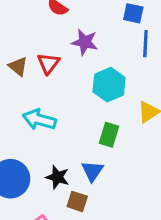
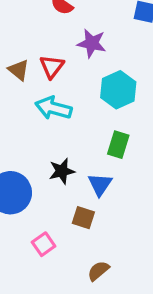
cyan arrow: (39, 120) -> (54, 108), moved
black star: (57, 177) -> (62, 171), moved, turned -30

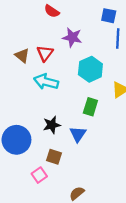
brown square: (83, 218) -> (54, 157), moved

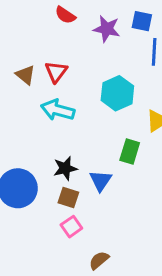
purple star: (72, 37) -> (107, 29), moved
green rectangle: (90, 107) -> (130, 151), moved
brown square: (54, 157) -> (68, 197), moved
pink square: (39, 175) -> (71, 227), moved

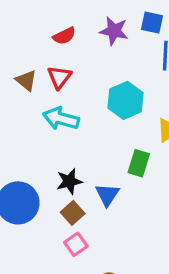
red semicircle: (65, 15) -> (64, 36), moved, turned -60
brown square: (68, 197) -> (73, 213), turned 30

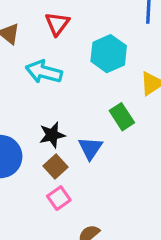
red triangle: (59, 77) -> (57, 24), moved
green rectangle: (139, 163) -> (122, 117), turned -50

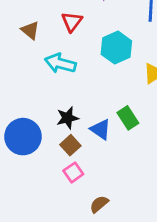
green rectangle: (122, 117) -> (128, 118), moved
blue triangle: (90, 148) -> (101, 129), turned -30

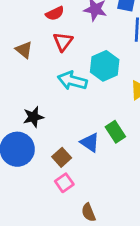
cyan arrow: (60, 63) -> (72, 81), moved
black star: (68, 118) -> (33, 117), moved
brown semicircle: (99, 204) -> (89, 212), turned -72

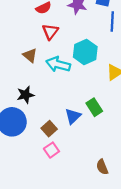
brown triangle: (24, 50) -> (30, 55), moved
blue triangle: (90, 142) -> (73, 116), turned 42
brown semicircle: (89, 212) -> (102, 167), moved

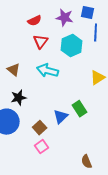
cyan hexagon: (85, 52) -> (72, 46), moved
brown triangle: (30, 55) -> (14, 70), moved

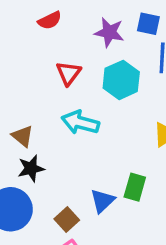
red semicircle: (35, 21) -> (50, 20), moved
brown triangle: (14, 70) -> (22, 136), moved
green rectangle: (80, 109) -> (135, 187), turned 49

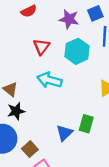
blue square: (148, 24) -> (95, 13), turned -35
brown square: (67, 219) -> (30, 149), moved

